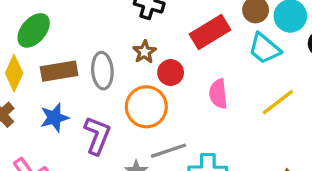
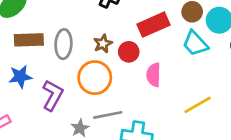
brown star: (145, 52) -> (103, 44), moved
red circle: (171, 73) -> (129, 52), moved
yellow line: (278, 102) -> (198, 105), moved

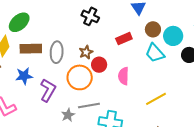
red rectangle: (153, 25) -> (124, 39), size x0.7
red circle: (129, 52) -> (99, 65), moved

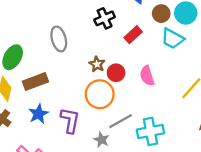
black cross: (90, 16) -> (105, 18), moved, turned -30
gray ellipse: (57, 52) -> (59, 39), moved

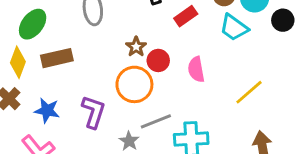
blue star: (38, 114) -> (47, 110), moved, turned 30

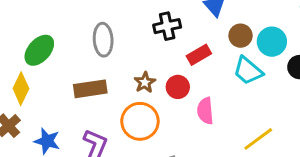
brown rectangle: (57, 58) -> (90, 89), moved
red circle: (158, 60) -> (178, 87), moved

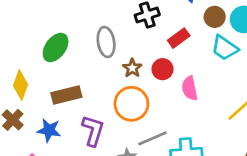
gray ellipse: (103, 40) -> (106, 42), moved
green ellipse: (39, 50) -> (56, 47), moved
brown rectangle: (90, 89) -> (66, 95), moved

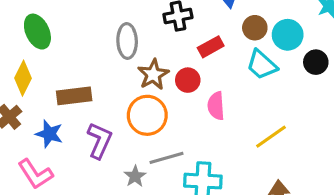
green ellipse: (56, 47) -> (37, 32), moved, turned -68
brown star: (132, 68) -> (153, 75), size x1.4

